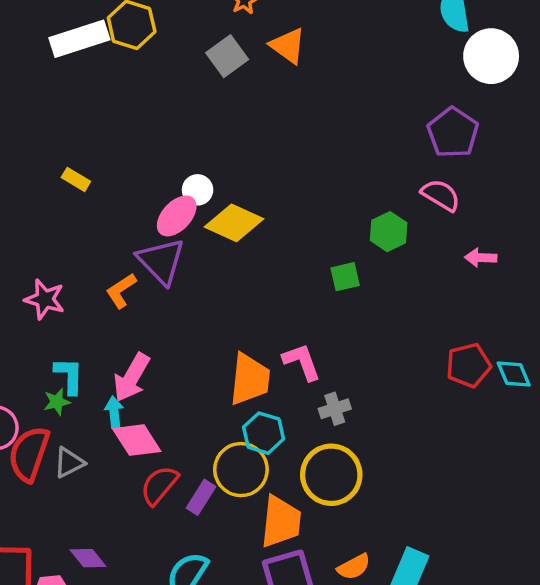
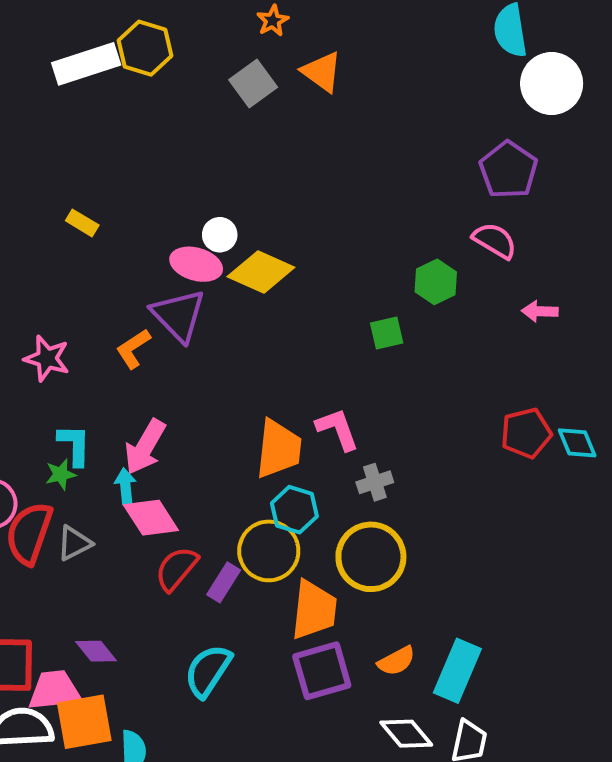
pink ellipse: (177, 216) -> (196, 264), turned 63

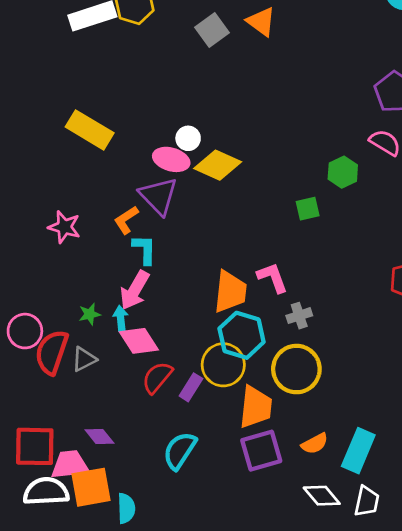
yellow rectangle: (82, 223) -> (90, 130), size x2.0
cyan L-shape: (74, 445) -> (144, 249), moved
green star: (61, 474) -> (90, 314), moved
cyan hexagon: (294, 510) -> (242, 335), size x1.4

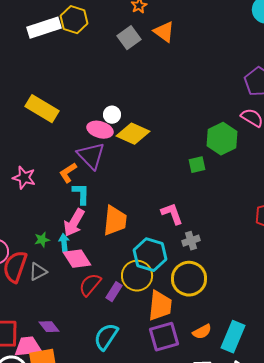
green hexagon: (343, 172) -> (222, 139), size x1.4
orange trapezoid: (230, 292) -> (115, 221), moved

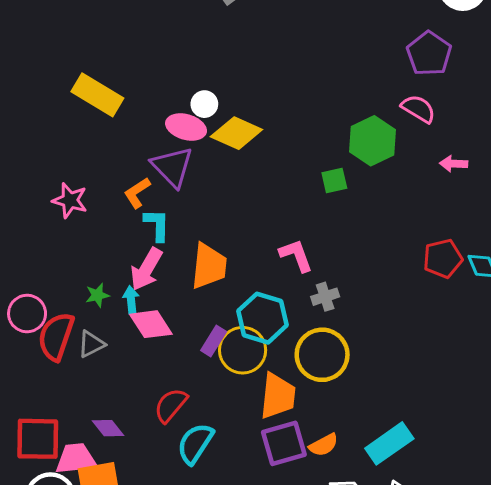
red semicircle: (90, 285) -> (171, 405), moved
purple rectangle: (114, 292) -> (214, 341), moved
orange semicircle: (202, 332) -> (324, 445), moved
cyan rectangle: (233, 337) -> (389, 443), turned 32

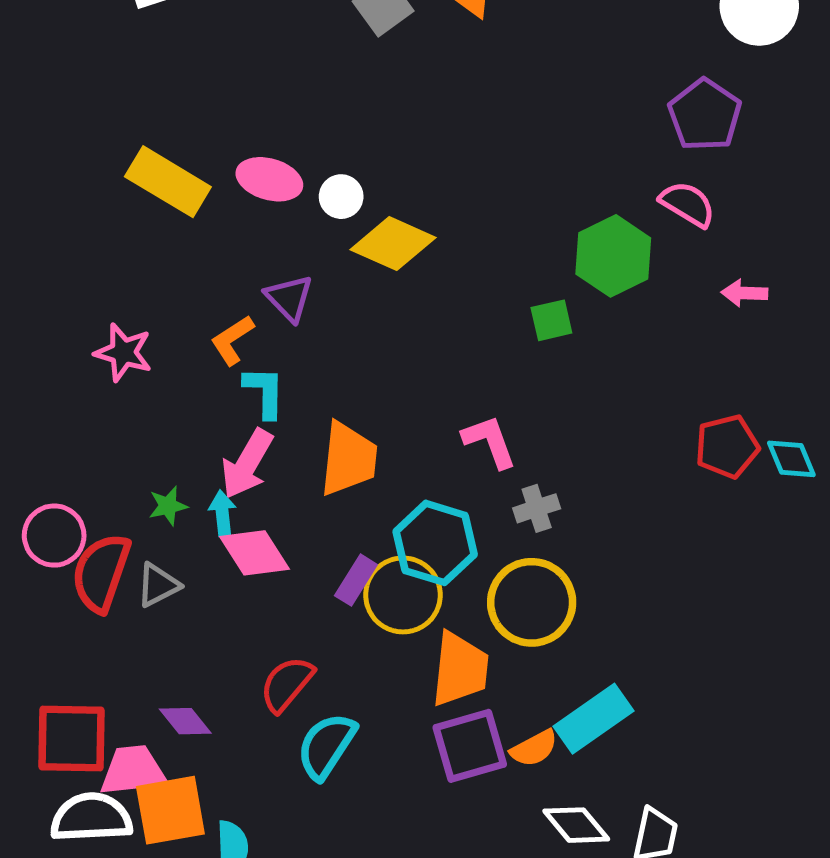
pink ellipse: (186, 127) -> (269, 179), moved
purple triangle: (172, 167) -> (289, 298), size x0.7
cyan rectangle: (389, 443) -> (593, 719), moved

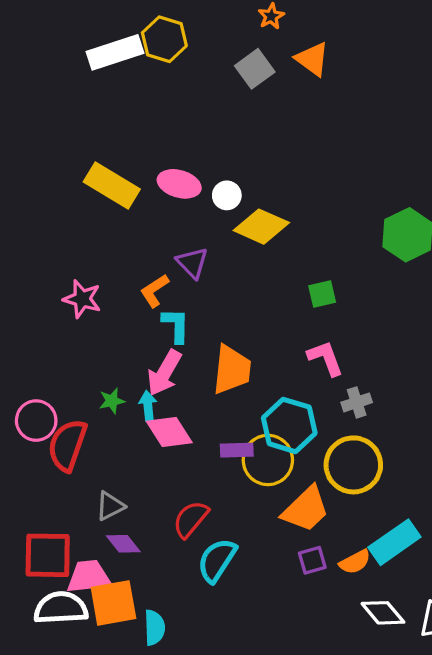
green square: (551, 320) -> (322, 294), moved
purple rectangle: (356, 580) -> (237, 450), turned 56
gray triangle: (158, 585) -> (110, 506), moved
orange trapezoid: (460, 669) -> (306, 509), turned 40
purple square: (470, 746) -> (312, 560), size x0.6

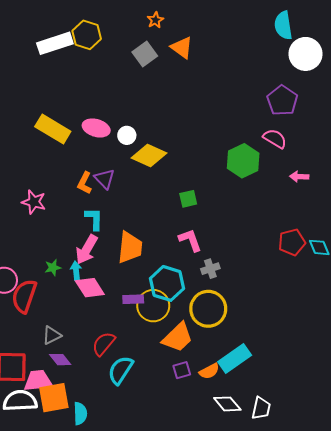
orange L-shape: (154, 291) -> (85, 183), moved, turned -30

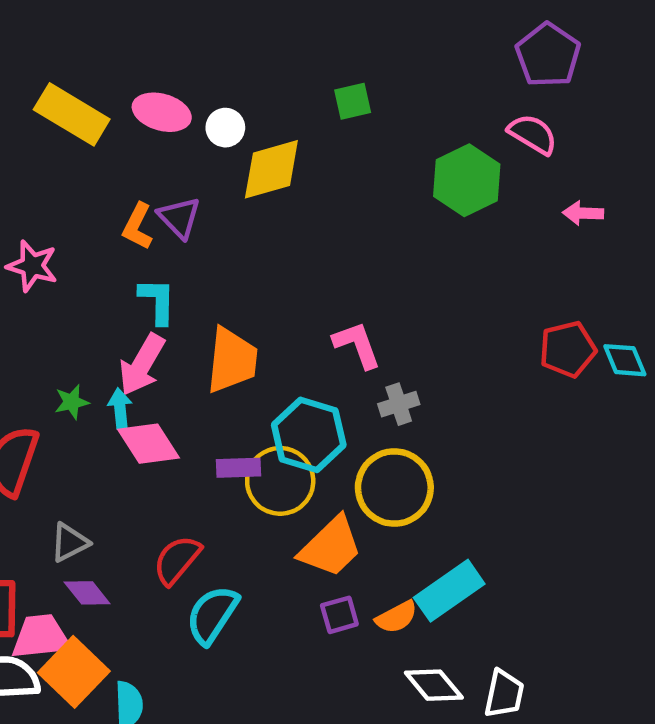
yellow diamond: (149, 155) -> (271, 169), turned -40
green square: (188, 199) -> (353, 101), moved
orange square: (54, 398) -> (74, 672), turned -36

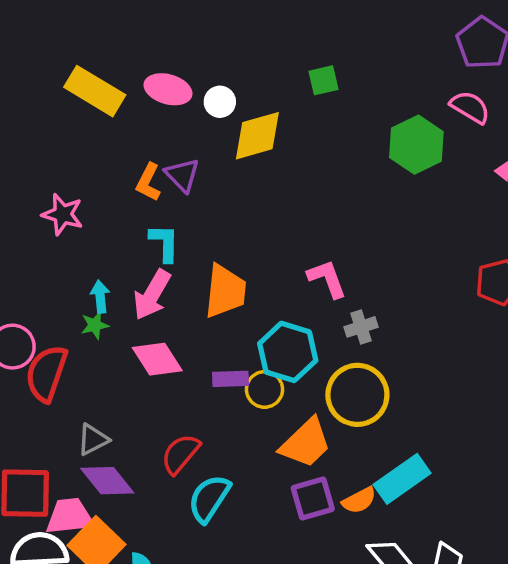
cyan arrow: (120, 409) -> (100, 297), moved
yellow circle: (280, 481) -> (265, 389), size x0.7
purple diamond: (87, 593) -> (107, 481), size x1.4
purple square: (339, 615) -> (313, 498), size x1.4

